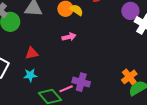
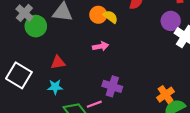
purple cross: (81, 82) -> (112, 86), moved

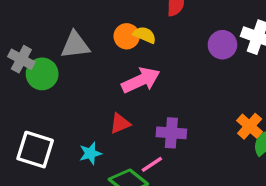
purple circle: (171, 21) -> (222, 45), moved
pink arrow: (101, 46) -> (141, 80), size x1.6
red triangle: (58, 62) -> (120, 123), moved

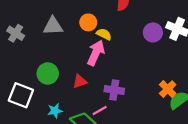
yellow semicircle: (145, 35) -> (104, 34), moved
green circle: (42, 74) -> (48, 73), moved
pink arrow: (141, 80) -> (96, 53), turned -45
cyan star: (90, 153) -> (55, 111), moved

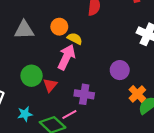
purple circle: (153, 32) -> (120, 70), moved
green circle: (48, 73) -> (32, 76), moved
red triangle: (80, 81) -> (50, 85), turned -32

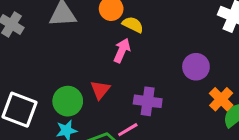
pink arrow: (66, 57) -> (122, 50), size x0.7
green circle: (32, 76) -> (68, 101), moved

